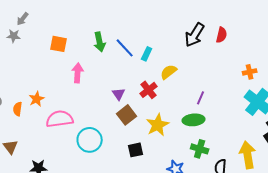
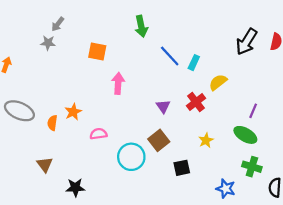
green arrow: (100, 42) -> (141, 26), moved
brown square: (127, 115) -> (159, 140), moved
pink semicircle: (60, 119) -> (98, 134), size x0.6
green ellipse: (194, 120) -> (245, 135), turned 35
yellow star: (158, 125) -> (206, 140), size x0.6

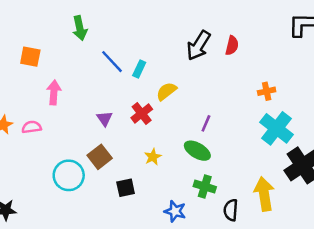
pink semicircle: (98, 134) -> (32, 127), moved

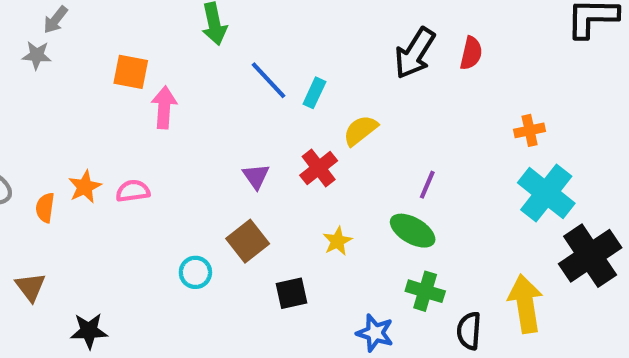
pink arrow: (54, 92) -> (164, 107), moved
cyan circle: (69, 175) -> (195, 272), size x0.6

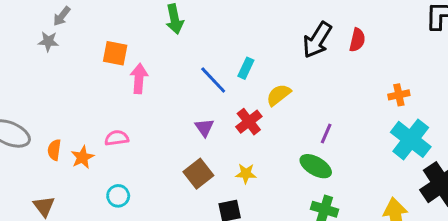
blue line: (269, 80) -> (213, 80), moved
orange star: (85, 187) -> (82, 157), moved
yellow star: (337, 241) -> (246, 174), moved, turned 30
cyan circle: (195, 272) -> (118, 196), moved

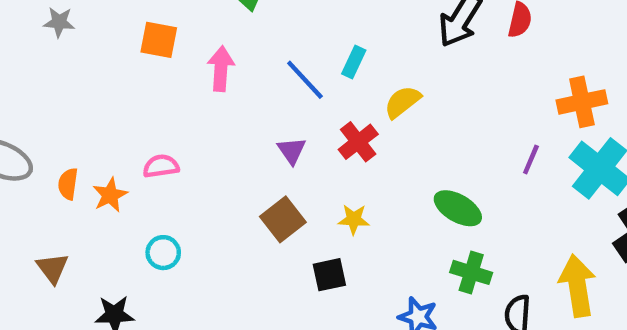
pink arrow: (139, 79) -> (221, 69), moved
orange cross: (399, 95) -> (582, 102), size x1.5
purple line: (326, 133) -> (531, 160), moved

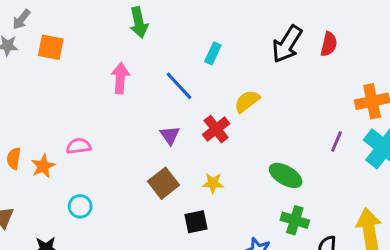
orange square: (159, 40) -> (51, 47), moved
cyan rectangle: (354, 62) -> (213, 53), moved

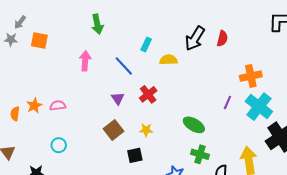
yellow semicircle: (247, 101) -> (168, 60), moved, turned 36
orange star: (43, 166) -> (34, 106), moved

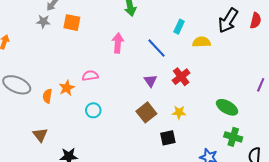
pink semicircle: (58, 106) -> (90, 76), moved
cyan circle: (59, 145) -> (93, 110), moved

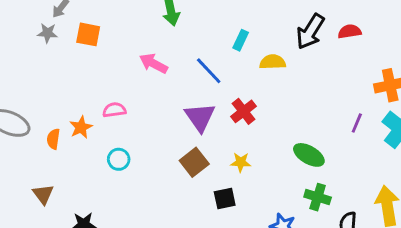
red semicircle: (256, 20) -> (350, 31), turned -112
pink arrow: (118, 43) -> (154, 63), turned -66
purple triangle: (150, 81) -> (200, 117), size x1.6

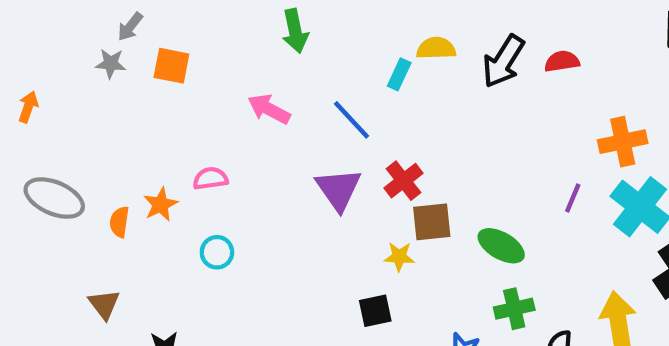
yellow semicircle: (273, 62) -> (436, 48), moved
brown square: (194, 162) -> (432, 222), moved, turned 32
green cross: (318, 197) -> (514, 309), turned -30

